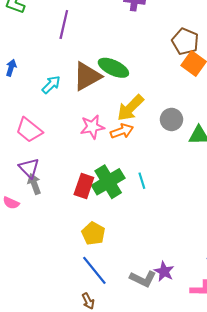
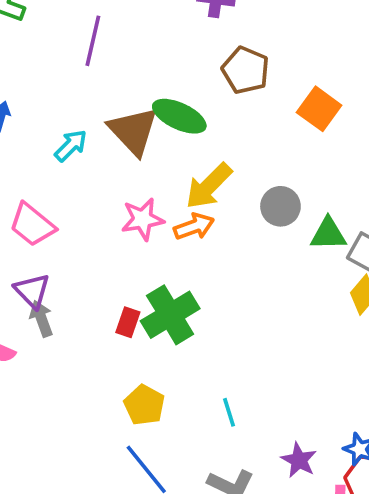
brown pentagon: (185, 41) -> (246, 70), moved
brown triangle: (87, 76) -> (133, 131), turned -44
cyan line: (142, 181) -> (229, 412), moved
red rectangle: (84, 186) -> (128, 322), size x0.7
purple star: (164, 271) -> (299, 460), moved

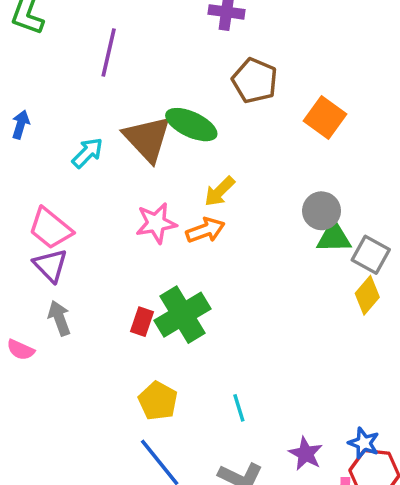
yellow arrow: (209, 186) -> (219, 191), size x0.7
gray circle: (280, 206) -> (322, 211), moved
purple triangle: (32, 291) -> (51, 265), moved

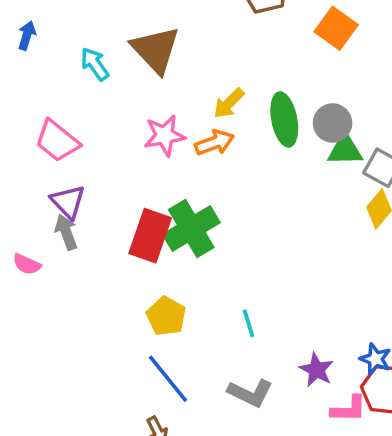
green ellipse: (191, 125) -> (284, 119), moved, turned 54
cyan arrow: (87, 153) -> (95, 64), turned -80
purple triangle: (51, 265) -> (68, 202), moved
red rectangle: (142, 322) -> (150, 236), size x1.8

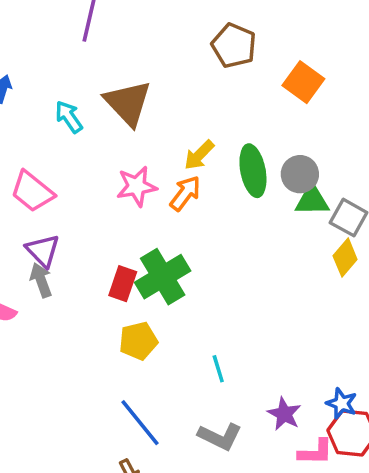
orange arrow: (215, 143) -> (185, 193), turned -33
red rectangle: (150, 236) -> (123, 284), size x0.7
yellow pentagon: (166, 316) -> (138, 341), moved, turned 30

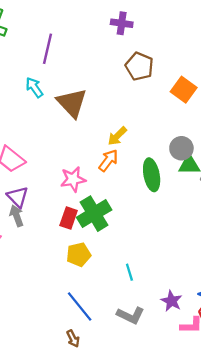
cyan arrow: (69, 117) -> (34, 87), moved
green ellipse: (253, 171) -> (152, 175), moved
pink star: (137, 186) -> (73, 179), moved

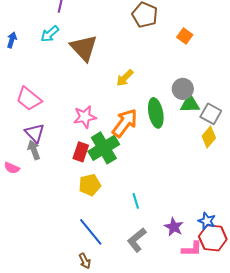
cyan arrow: (34, 87) -> (50, 34), turned -96
orange square: (184, 90) -> (185, 36), size x0.7
orange arrow: (108, 160) -> (125, 123), moved, size x1.4
gray L-shape: (131, 315) -> (137, 240), turned 115

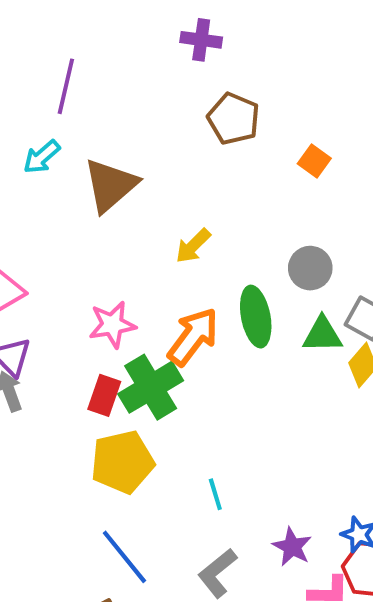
brown triangle: (84, 48) -> (110, 185), turned 32
green triangle: (190, 104) -> (322, 335), moved
yellow pentagon: (90, 185) -> (122, 462), size x1.4

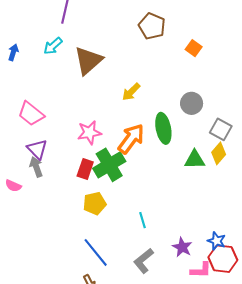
green triangle: (322, 335) -> (195, 160), moved
yellow pentagon: (122, 462) -> (95, 203), size x0.7

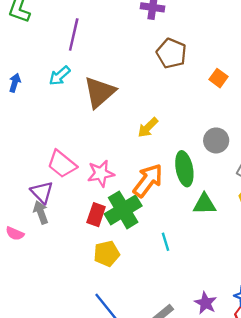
pink trapezoid: (31, 114) -> (62, 164), moved
green triangle: (195, 160) -> (204, 204), moved
cyan line: (143, 220) -> (166, 242), moved

